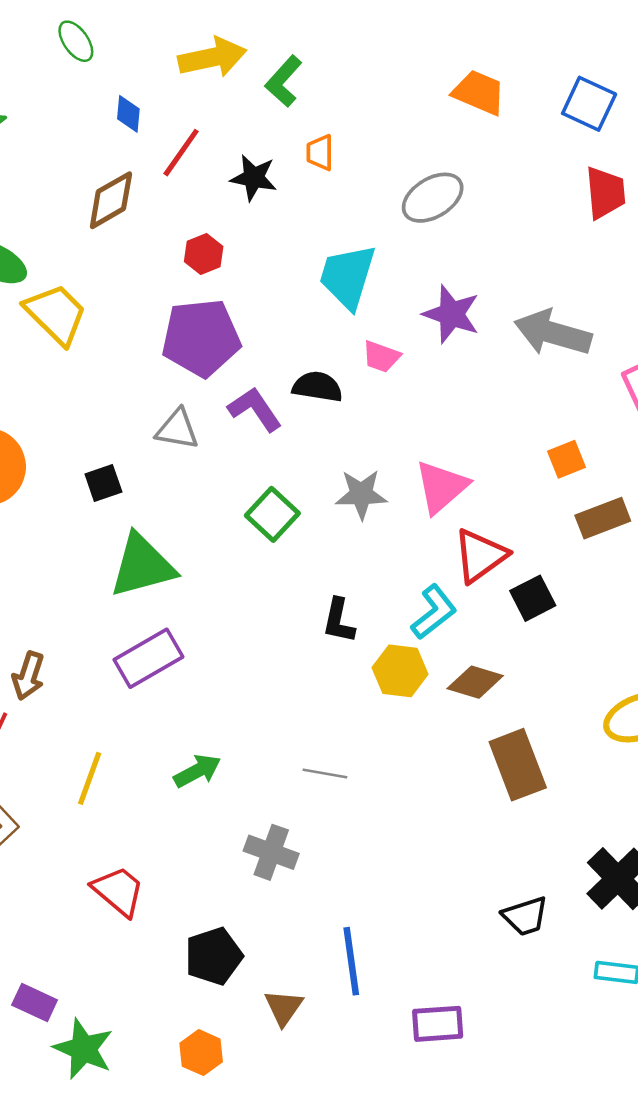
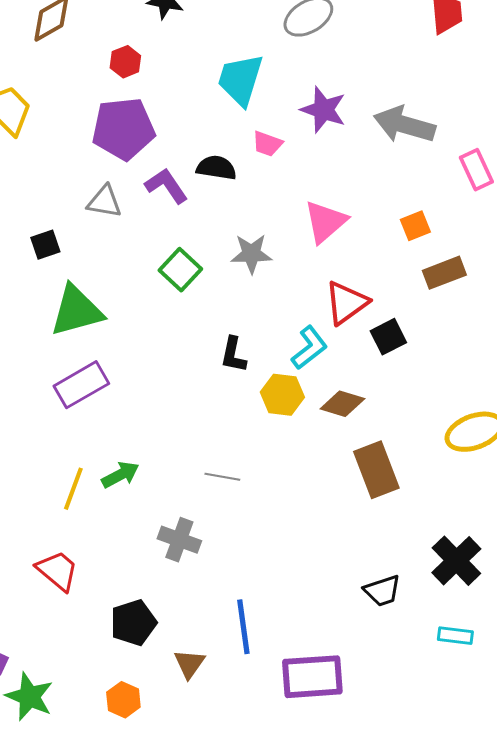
pink triangle: (441, 487) -> (325, 222), moved
yellow line: (90, 778) -> (73, 489), moved
purple rectangle: (438, 1024) -> (312, 677), size x1.5

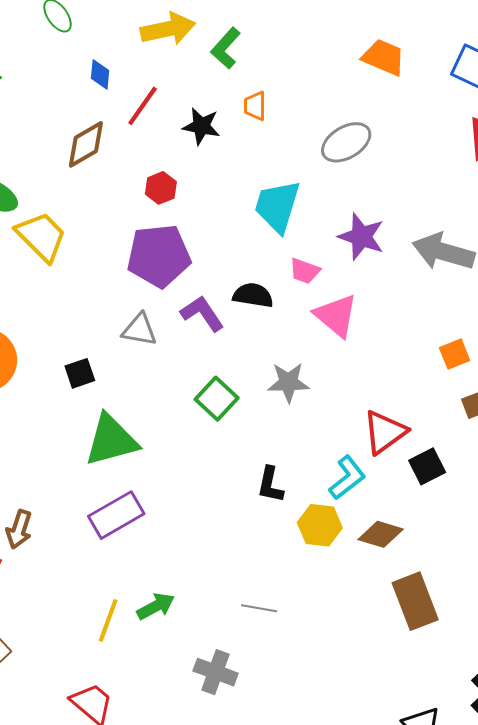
pink triangle: (325, 222) -> (336, 316), moved, turned -39

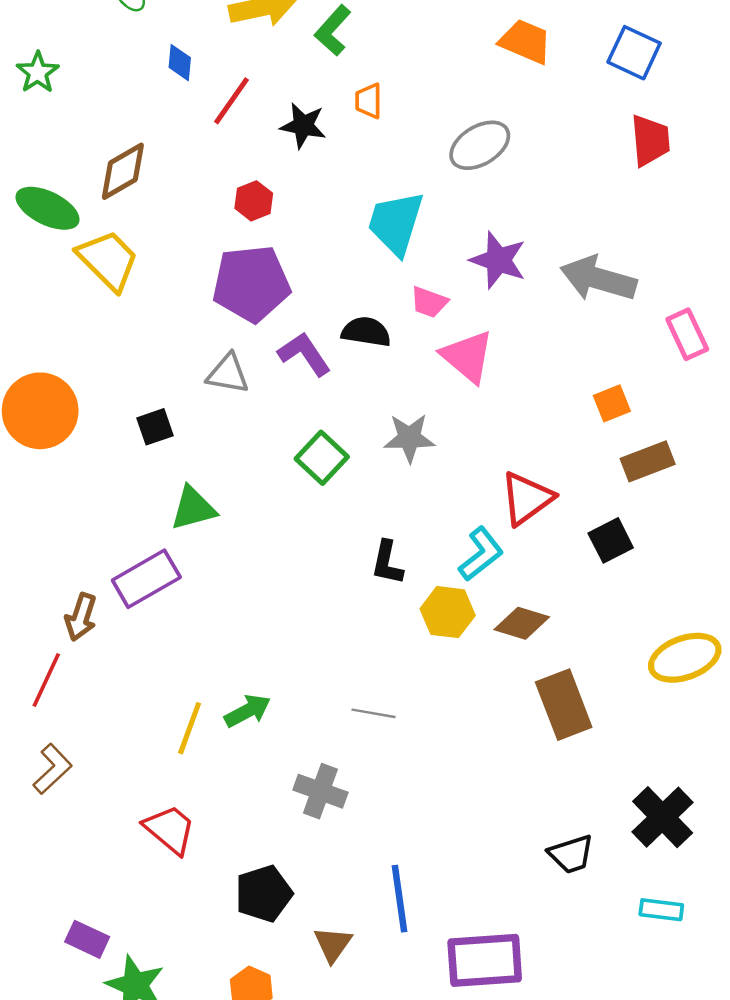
brown diamond: (86, 144) -> (123, 171), moved
green triangle: (111, 440) -> (193, 508), size x0.7
black square: (427, 466) -> (611, 540), moved
purple rectangle: (116, 515) -> (146, 579), moved

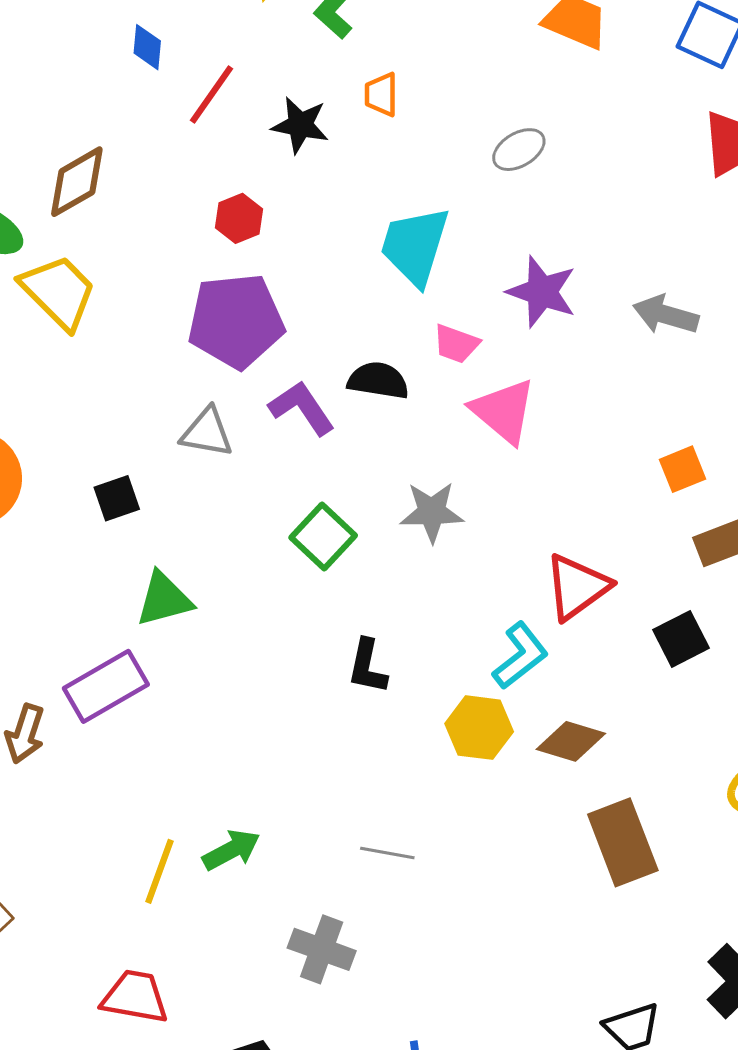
gray ellipse: (480, 145) -> (519, 150), size x0.7
gray arrow: (598, 279) -> (666, 315), size x0.7
black L-shape: (387, 563) -> (367, 666), moved
red trapezoid: (170, 829) -> (135, 997), turned -30

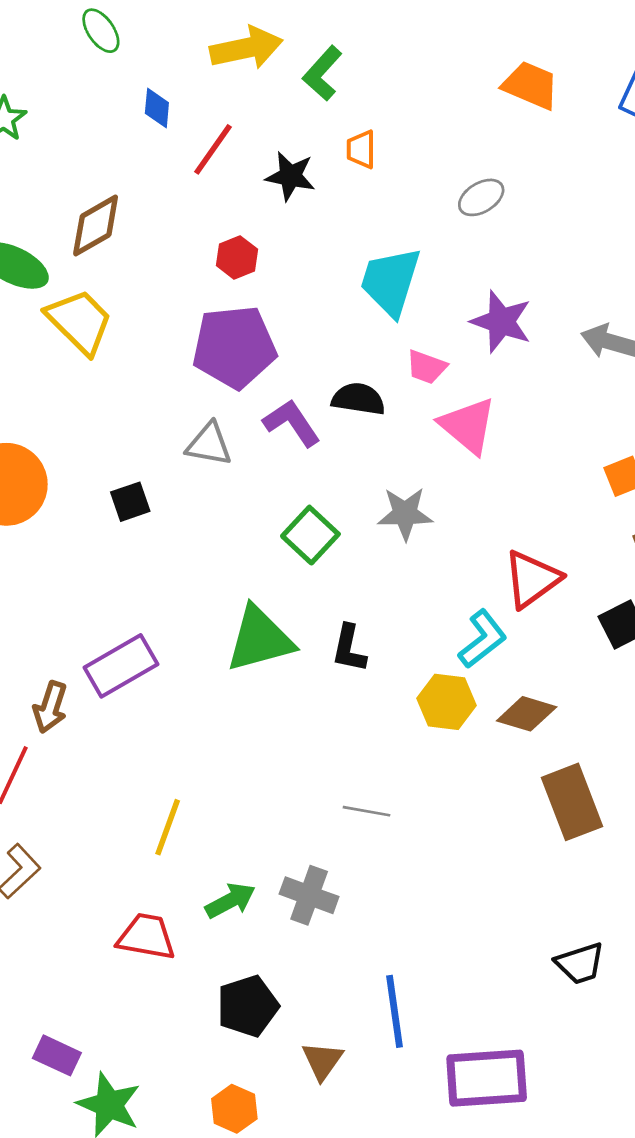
green triangle: (164, 599) -> (260, 639), moved, size x1.4
green arrow: (231, 850) -> (230, 901), moved

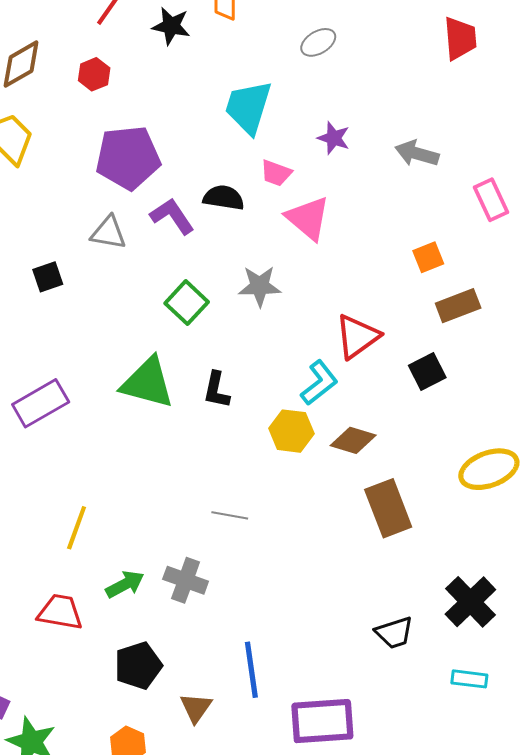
red hexagon: (237, 257) -> (94, 74), moved
purple star: (501, 322) -> (334, 138), size x0.7
green triangle: (260, 639) -> (148, 383), turned 30

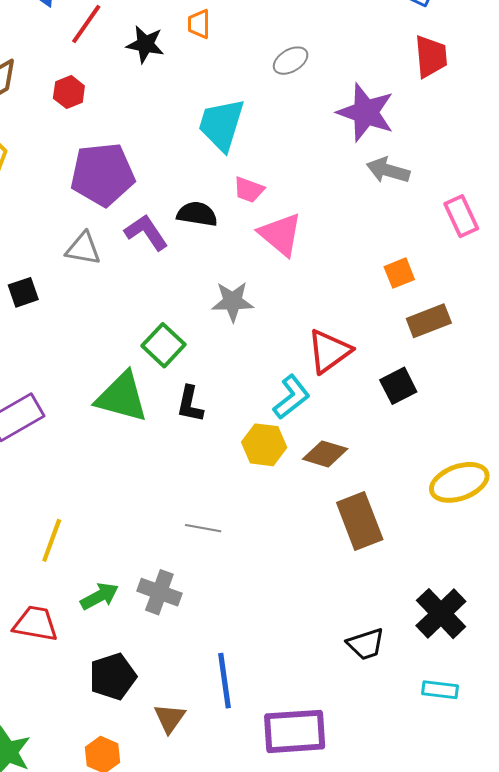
purple star: (334, 138) -> (366, 112), moved, size x1.8
green square: (187, 303) -> (164, 345), moved

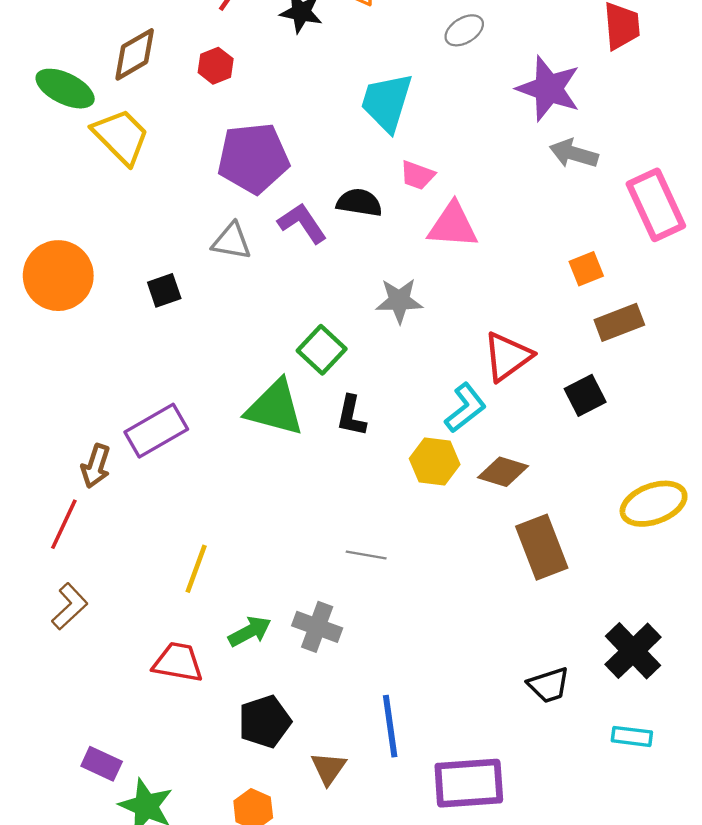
pink rectangle: (461, 216) -> (656, 205), size x1.5
pink triangle: (280, 234) -> (453, 225), turned -36

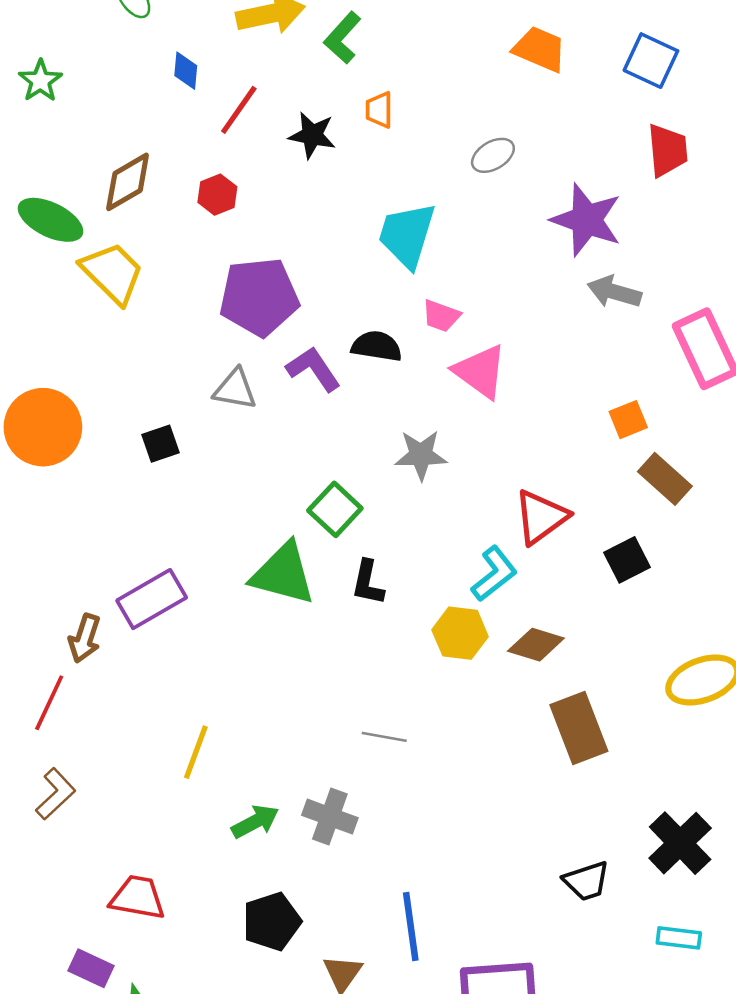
pink triangle: (453, 225) -> (480, 372), turned 32
brown rectangle: (619, 322) -> (665, 479), turned 63
red trapezoid: (178, 662) -> (138, 897), moved

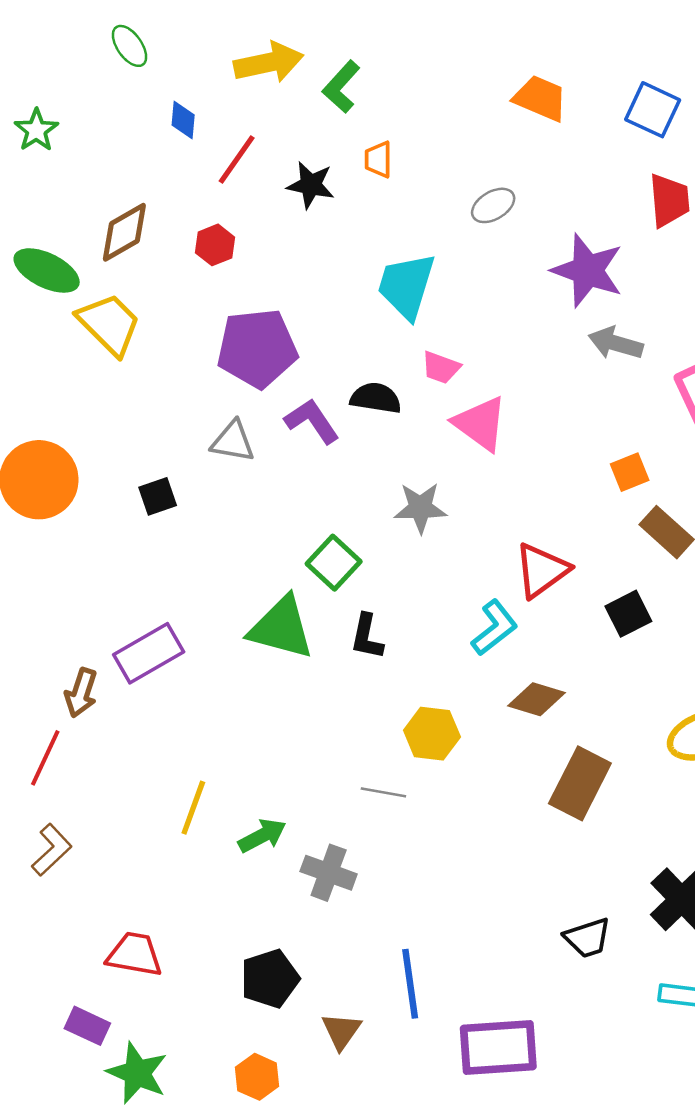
yellow hexagon: (460, 633) -> (432, 734), moved
brown rectangle: (579, 728) -> (580, 783), turned 48
green arrow: (255, 822) -> (262, 836), moved

